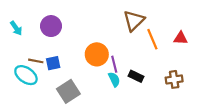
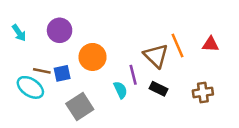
brown triangle: (134, 21) -> (156, 56), moved, turned -30
orange circle: (97, 54) -> (93, 57), moved
cyan semicircle: (114, 79) -> (120, 90), moved

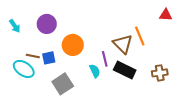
red triangle: (211, 44) -> (166, 15), moved
black rectangle: (158, 89) -> (125, 70), size x1.5

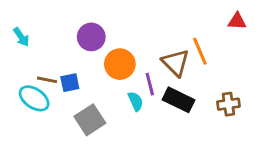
purple circle: (47, 24) -> (91, 37), moved
orange circle: (73, 45) -> (120, 64), moved

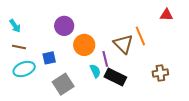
brown line: (47, 80) -> (19, 47), moved
cyan ellipse: (34, 98) -> (24, 69), turned -55
black rectangle: (178, 100) -> (115, 77), moved

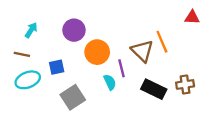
cyan arrow: (15, 26) -> (31, 30), moved, turned -112
black rectangle: (115, 77) -> (154, 89), moved

